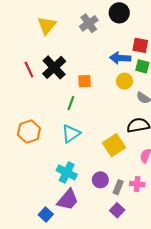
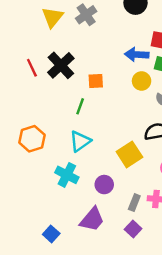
gray cross: (89, 23) -> (86, 15), moved
cyan cross: (67, 172) -> (67, 175), moved
purple circle: (100, 180) -> (104, 185), moved
purple trapezoid: (68, 200) -> (92, 219), moved

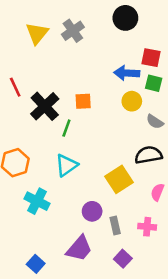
black cross: (61, 65) -> (45, 106), moved
cyan cross: (67, 175) -> (37, 201), moved
gray rectangle: (134, 203) -> (115, 225), moved, turned -35

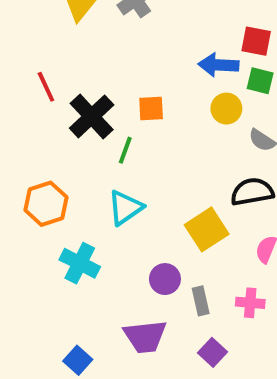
purple trapezoid: (79, 248) -> (145, 337), turned 44

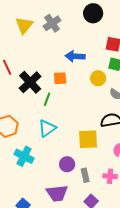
blue arrow: (218, 65) -> (75, 56), moved
yellow square: (207, 229) -> (88, 139), turned 30

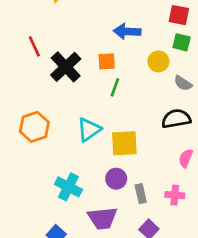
green line: (47, 99) -> (115, 87), moved
yellow square: (88, 139) -> (124, 143), moved
cyan cross: (24, 156) -> (68, 187), moved

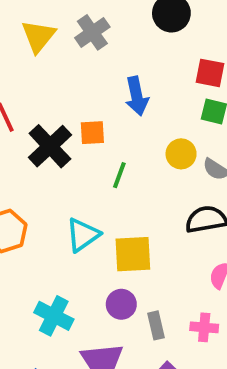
blue arrow: (127, 31) -> (137, 96), turned -105
orange square: (107, 61) -> (92, 133), moved
yellow circle: (158, 61) -> (181, 154), moved

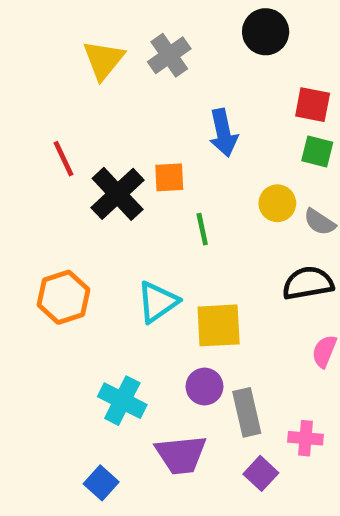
green line: (119, 175) -> (202, 229), turned -32
gray rectangle: (156, 325) -> (247, 412), size x1.4
pink cross: (204, 327) -> (306, 438), moved

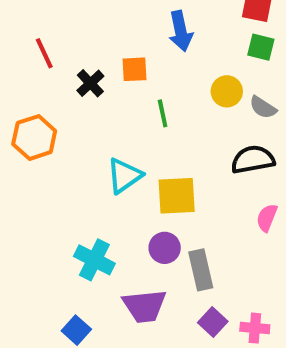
black cross: (118, 194) -> (90, 83), size x0.6
orange hexagon: (64, 297) -> (34, 137), moved
pink cross: (306, 438) -> (255, 328), moved

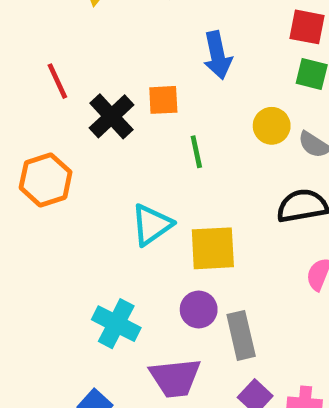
black cross: (90, 83) -> (112, 116), size x1.4

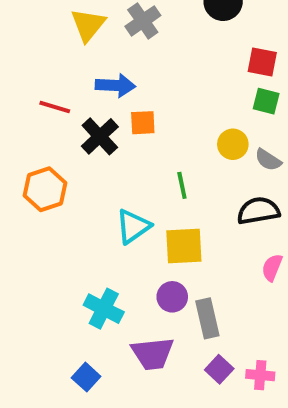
blue arrow: (217, 55) -> (115, 86), moved, turned -75
red line: (57, 81) -> (55, 107), turned -48
green line: (196, 152) -> (182, 185), moved

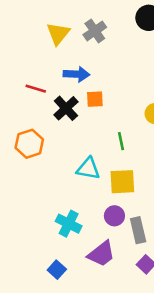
cyan triangle: (133, 226) -> (88, 169), turned 45
purple trapezoid: (153, 354) -> (101, 254), turned -32

